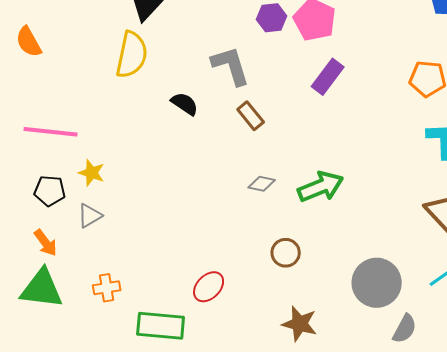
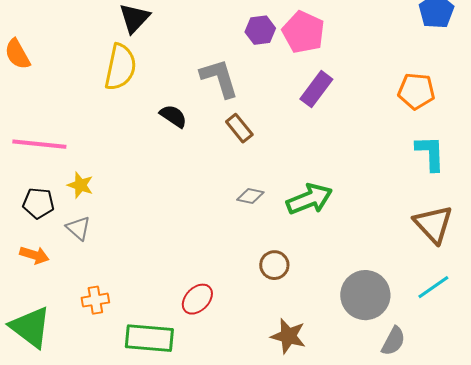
gray triangle: (90, 216) -> (78, 228), turned -48
orange arrow: (46, 243) -> (34, 255), turned -36
green triangle: (42, 289) -> (30, 327), moved, turned 30

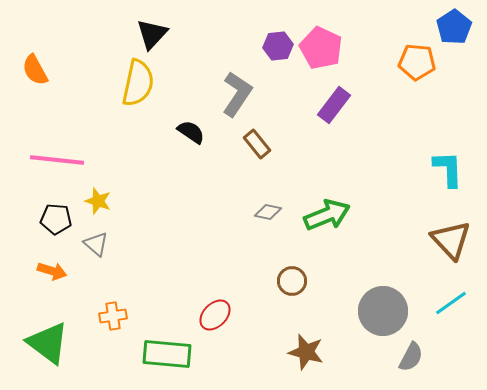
gray L-shape: (219, 78) -> (237, 94), turned 51
orange pentagon: (416, 91) -> (417, 62), moved

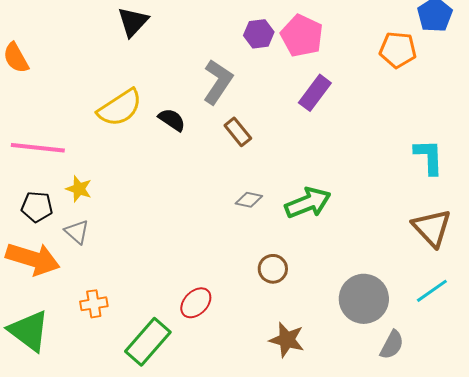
yellow semicircle: (138, 83) -> (120, 108), moved, turned 45
orange arrow: (52, 271) -> (33, 259), size x1.8
green rectangle: (167, 354) -> (148, 342), turned -54

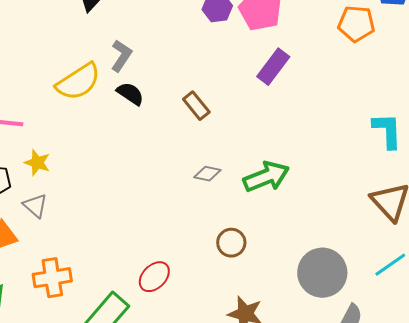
gray L-shape: (218, 82) -> (121, 56), moved, size x0.7
orange cross: (94, 304) -> (52, 278), size x1.4

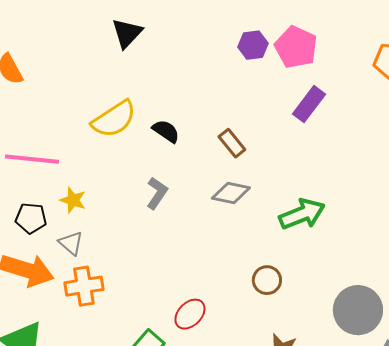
gray L-shape: (121, 56) -> (157, 193), moved
gray diamond: (207, 174) -> (231, 193), moved, size x1.4
orange cross: (52, 278) -> (84, 286), moved

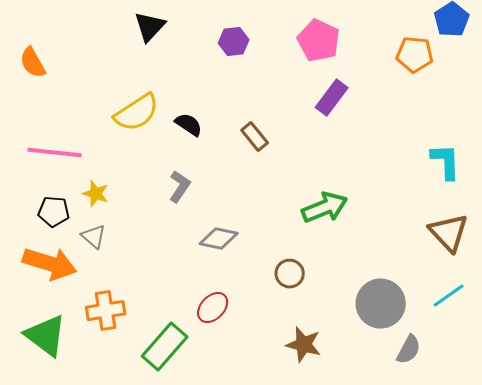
purple hexagon: (253, 45) -> (234, 42), moved
gray diamond: (231, 193) -> (219, 239), moved
orange cross: (84, 286) -> (106, 311), moved

